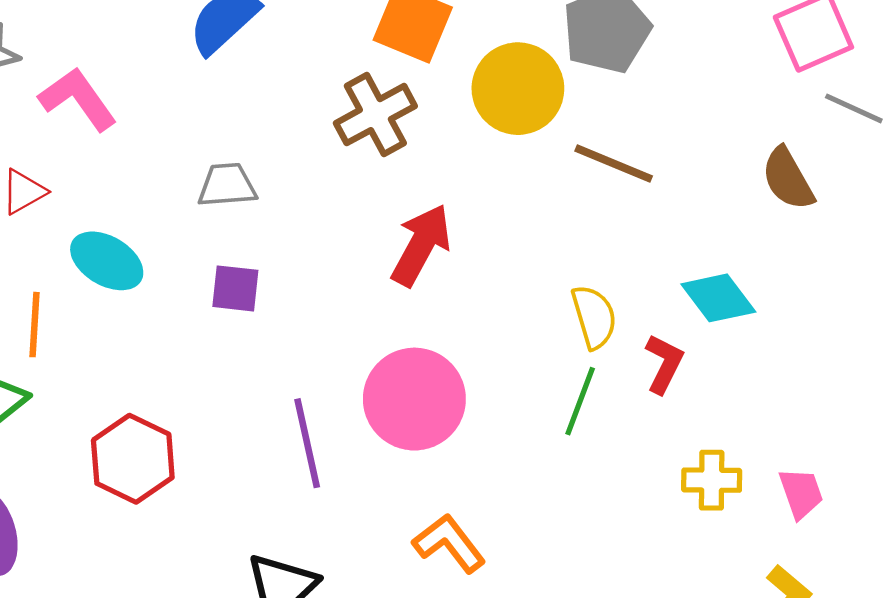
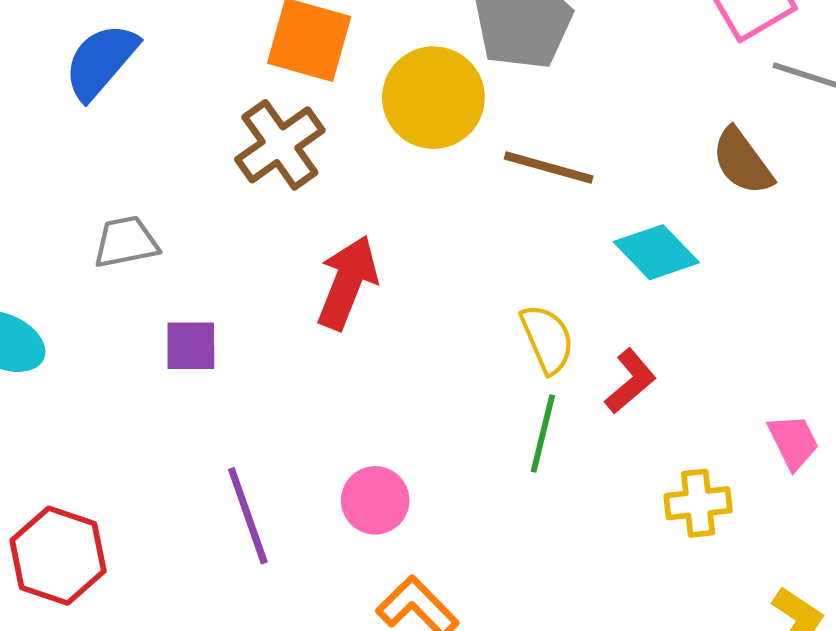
purple square: (235, 288) -> (191, 346), moved
cyan diamond: (718, 298) -> (656, 252), moved
red L-shape: (664, 364) -> (630, 381), turned 30
pink circle: (414, 399) -> (375, 500), moved, size x0.6
pink trapezoid: (801, 493) -> (793, 442), moved

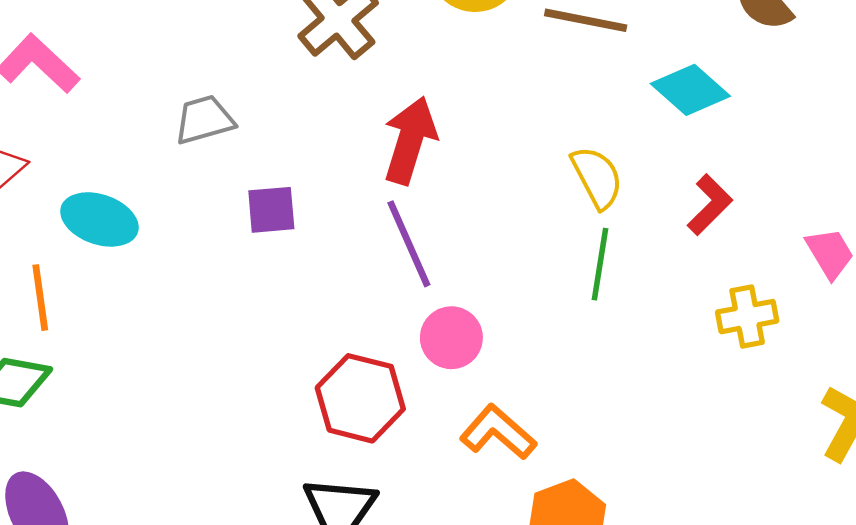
red L-shape: (630, 381) -> (710, 205), moved
purple line: (248, 516) -> (409, 244), moved
red hexagon: (58, 556) -> (360, 398), moved

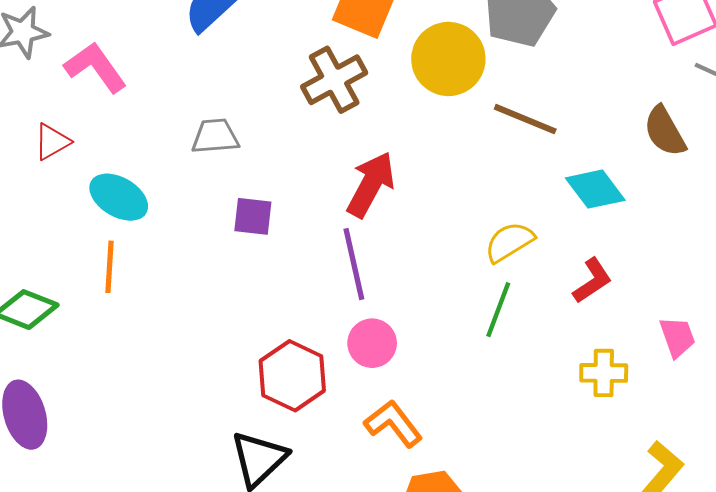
yellow semicircle: (597, 177) -> (509, 242), turned -105
orange line: (40, 298) -> (110, 267), moved

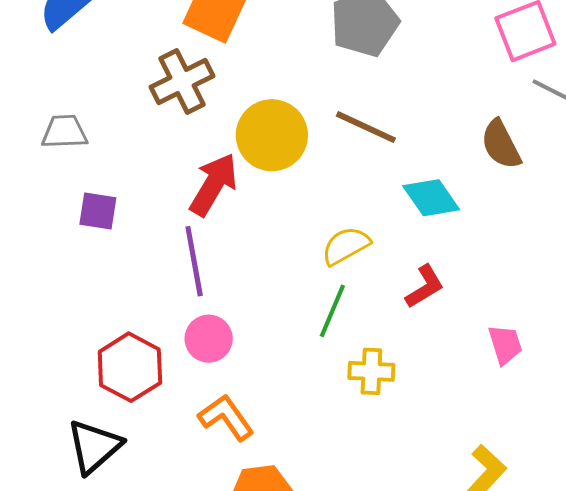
yellow circle: (448, 59) -> (272, 135), moved
yellow cross: (604, 373) -> (371, 371), moved

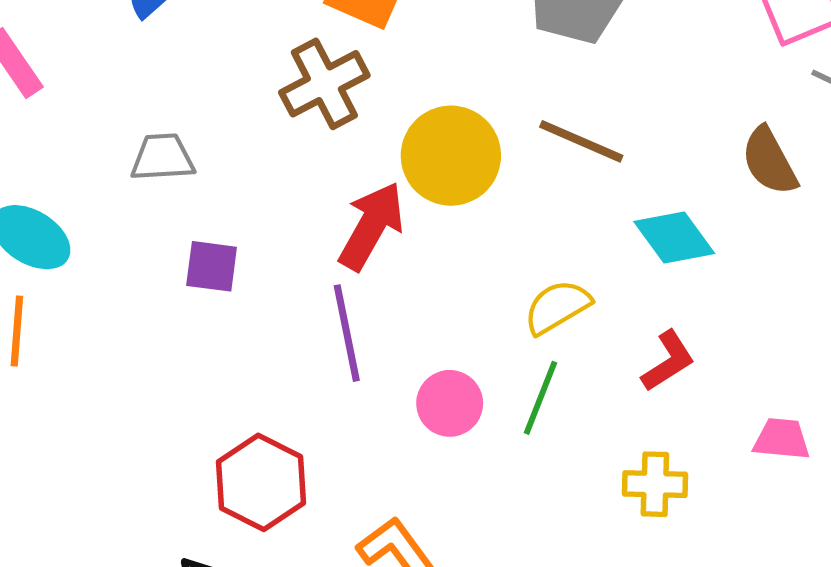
pink circle: (209, 339) -> (450, 403), moved
pink trapezoid: (505, 344) -> (782, 439), turned -66
yellow cross: (371, 371) -> (655, 484), moved

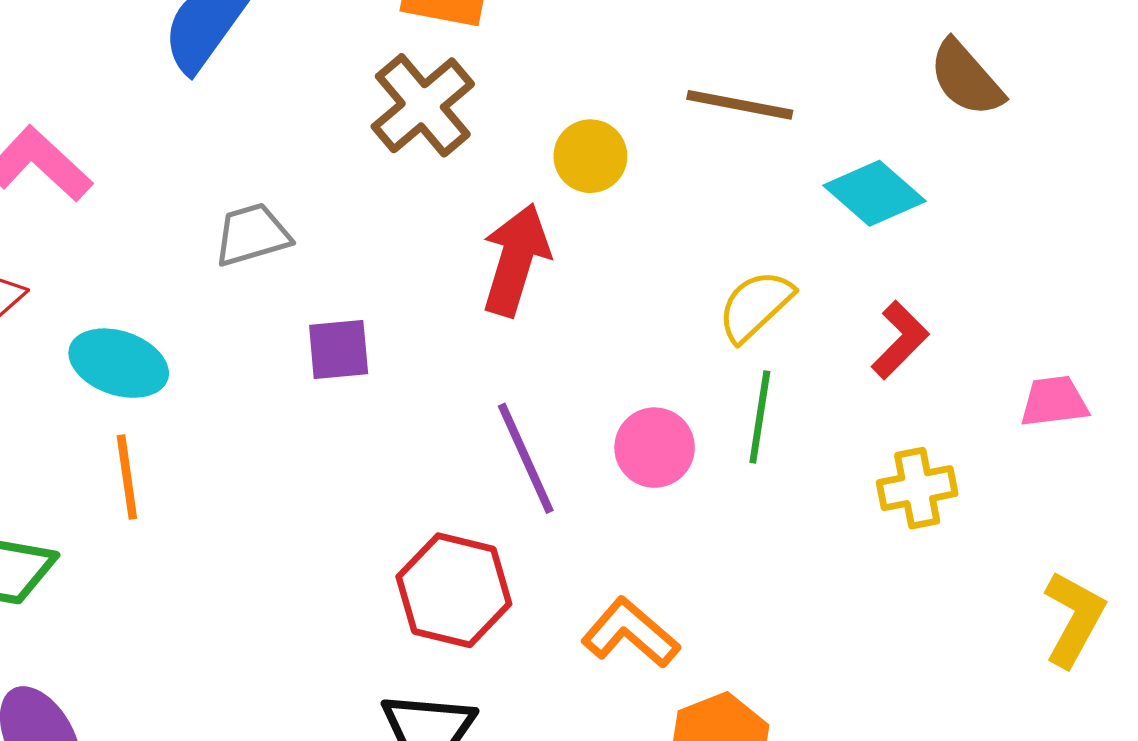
yellow circle: (451, 156) -> (590, 156), size x0.6
purple line: (347, 333) -> (526, 458), moved

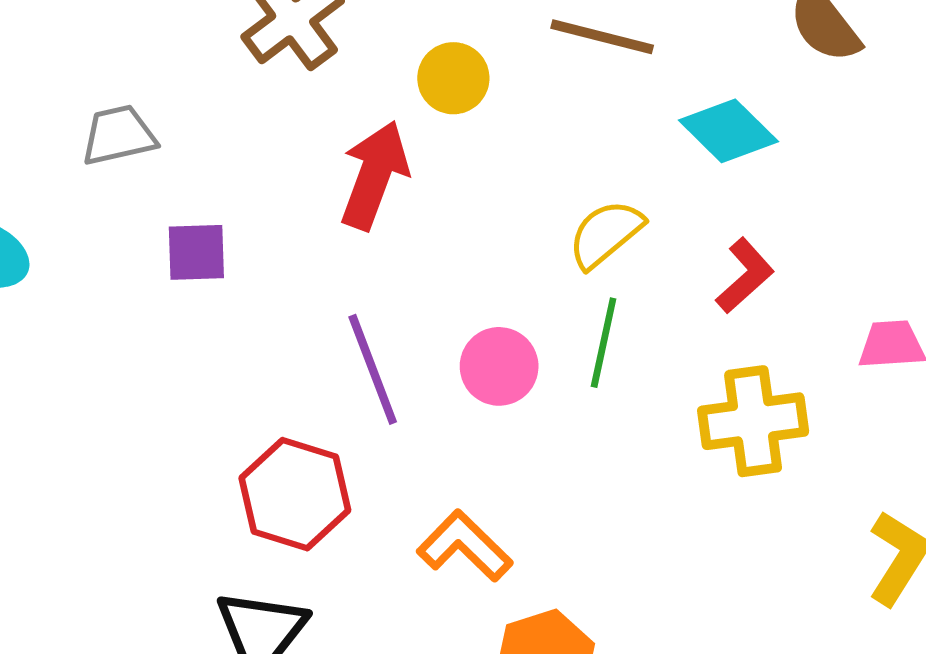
yellow cross: (917, 488) -> (753, 421), size x1.4

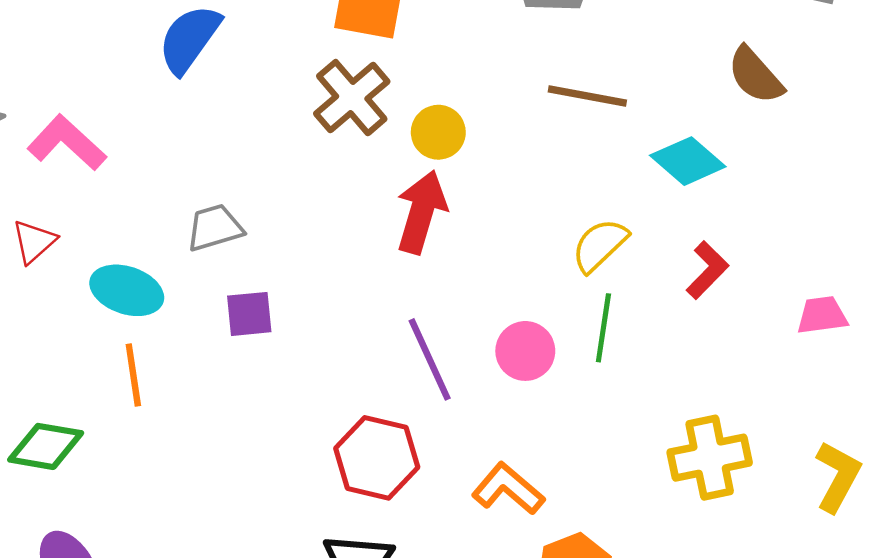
yellow circle: (453, 78) -> (438, 132), moved
gray trapezoid: (119, 135) -> (215, 228), moved
purple square: (196, 252) -> (249, 314), moved
yellow cross: (753, 421) -> (710, 458), moved

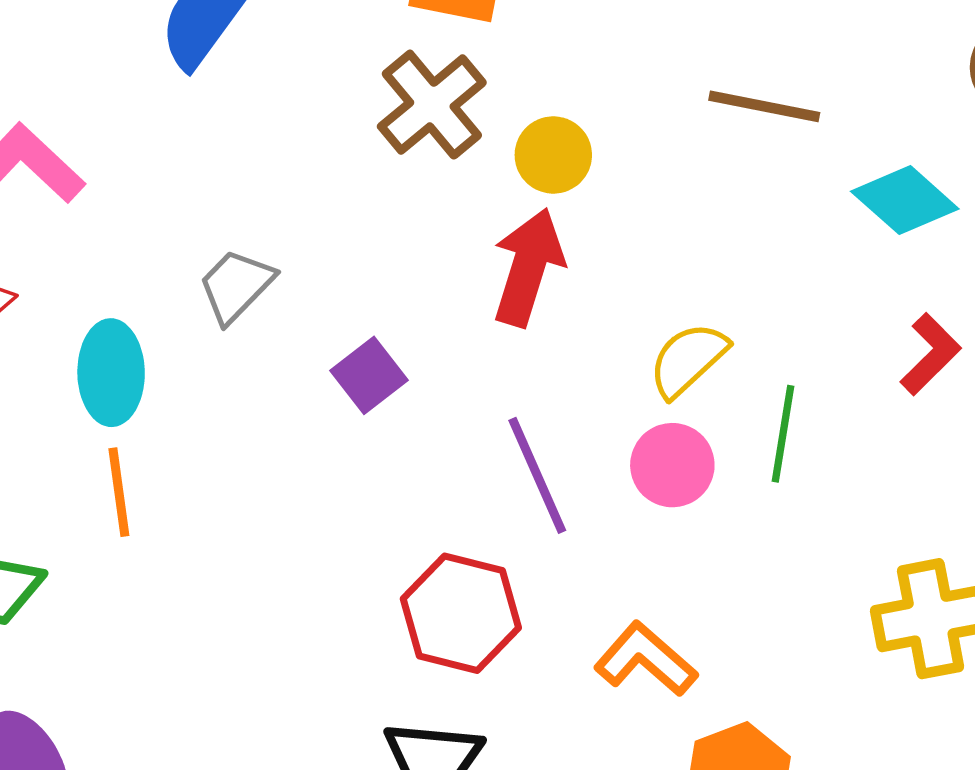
gray trapezoid: (215, 228) -> (236, 286), turned -30
yellow semicircle: (600, 245) -> (688, 360), moved
cyan ellipse: (127, 290) -> (111, 373), turned 70
purple square: (249, 314) -> (369, 375), moved, turned -33

